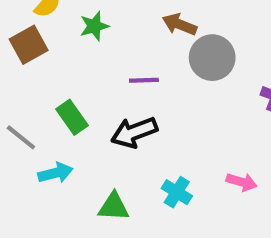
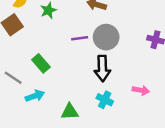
gray circle: (212, 58) -> (106, 37), moved
black arrow: (134, 132) -> (102, 68), moved, turned -65

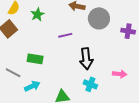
gray circle: (106, 37) -> (99, 18), moved
green rectangle: (41, 63) -> (35, 59), turned -35

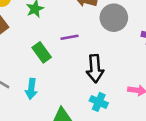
green rectangle: (35, 59) -> (42, 52), moved, turned 42
cyan arrow: (32, 86) -> (31, 89), moved, turned 119

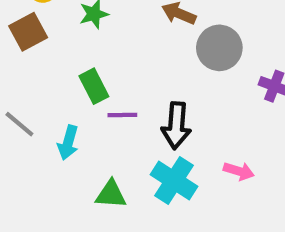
purple line: (69, 37) -> (122, 115), moved
cyan cross: (99, 102) -> (174, 180), size x1.5

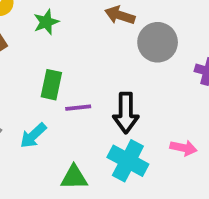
green rectangle: (94, 86) -> (51, 85), turned 44
cyan arrow: (68, 143) -> (33, 136), turned 36

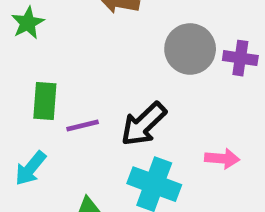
gray circle: (158, 42) -> (190, 49), moved
black arrow: (126, 113) -> (144, 124), turned 54

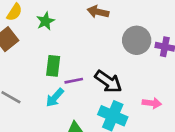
black arrow: (144, 124) -> (108, 82), turned -104
cyan arrow: (30, 168) -> (55, 98), moved

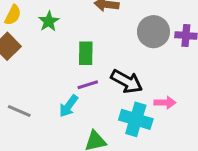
green rectangle: (53, 66) -> (86, 53), moved
pink arrow: (152, 103) -> (165, 103), moved

